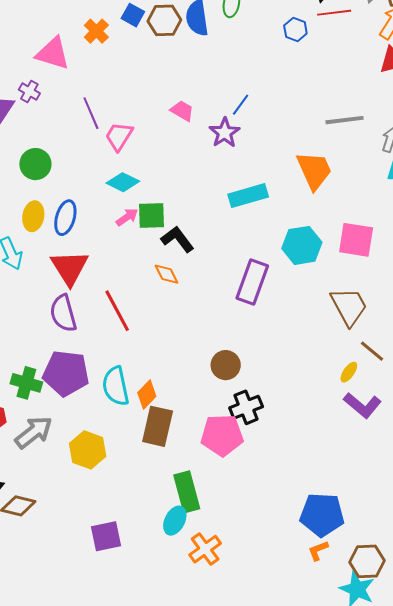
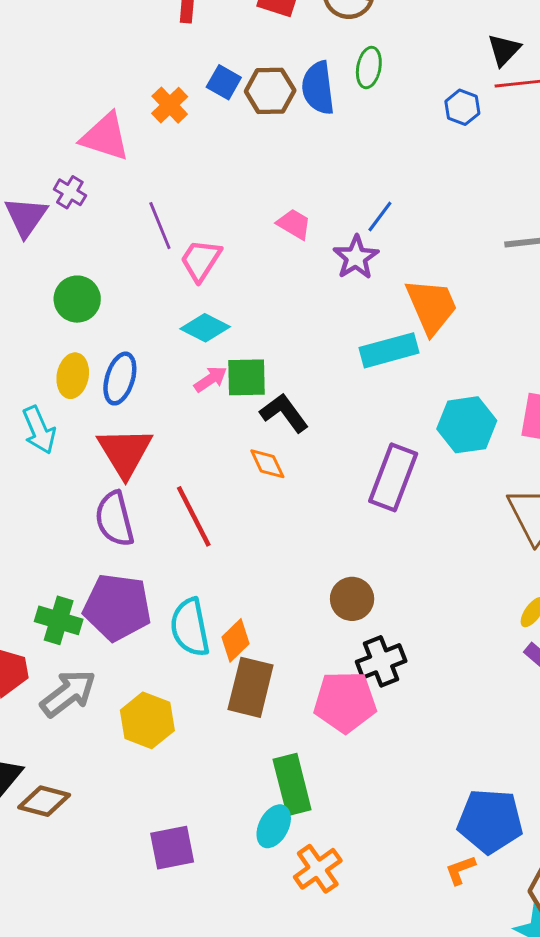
orange trapezoid: (314, 170) -> (432, 306), moved
orange L-shape: (318, 551) -> (460, 870), moved

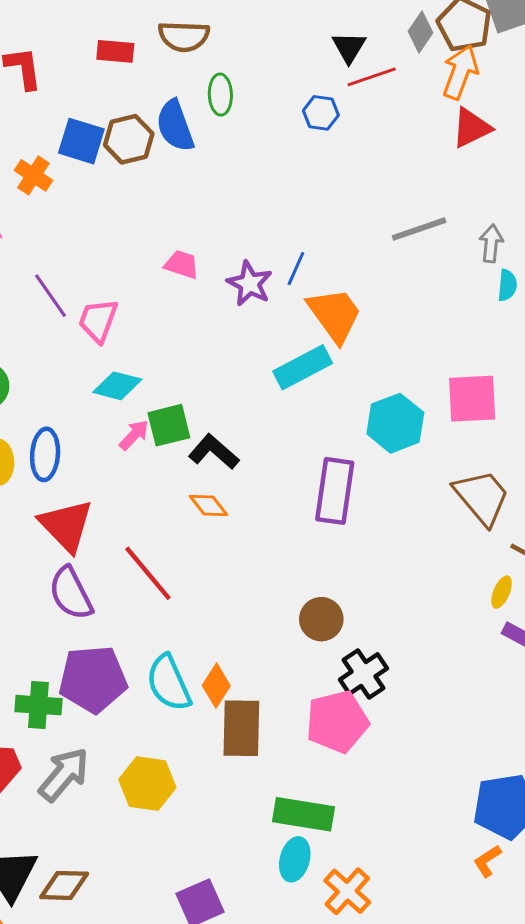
blue square: (224, 82) -> (81, 141), size x1.4
blue line: (380, 216) -> (296, 269), moved
green rectangle: (292, 784) -> (304, 814), turned -54

